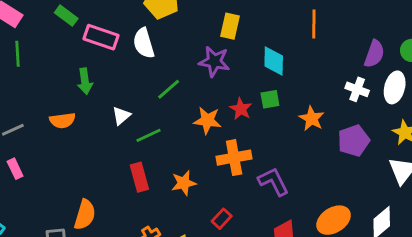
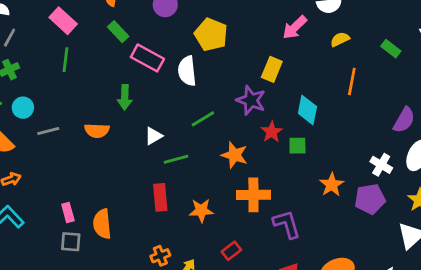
white cross: (357, 89) -> (381, 165), moved
red star: (241, 109) -> (272, 132), moved
orange star: (312, 119) -> (332, 185), moved
pink rectangle: (15, 169) -> (68, 212), moved
orange semicircle: (85, 215) -> (102, 224), turned 148

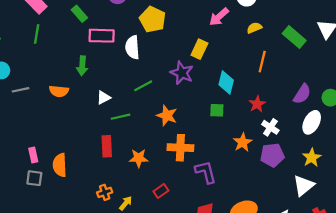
green rectangle: (391, 49) -> (294, 37), size x1.5
pink rectangle: (147, 58) -> (102, 36), turned -30
red star: (272, 132) -> (257, 104), moved
white cross: (381, 165) -> (270, 127), moved

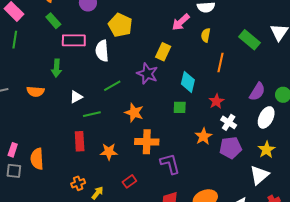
yellow semicircle: (254, 28) -> (206, 35), moved, turned -56
pink rectangle: (33, 155) -> (13, 150), turned 32

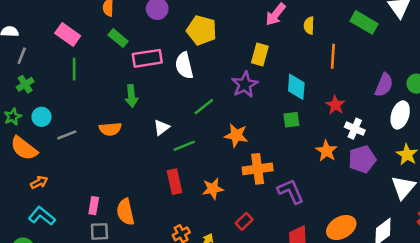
purple star: (147, 74) -> (245, 85), turned 30

